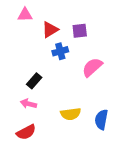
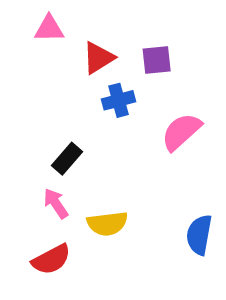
pink arrow: (28, 104) -> (56, 203), turned 42
yellow semicircle: (71, 114) -> (107, 224), moved

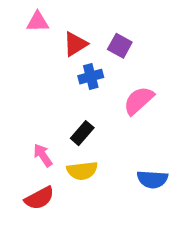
purple square: (157, 60) -> (120, 46), turned 35
black rectangle: (67, 159) -> (82, 133), moved
blue semicircle: (199, 235) -> (152, 179), turned -96

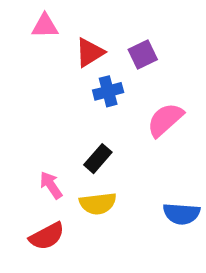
purple square: (120, 46) -> (143, 55), turned 35

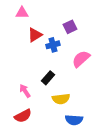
red triangle: (90, 53) -> (35, 35), moved
yellow semicircle: (98, 204) -> (61, 99), moved
blue semicircle: (181, 214) -> (74, 120), moved

